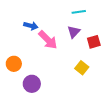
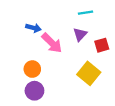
orange circle: (14, 64) -> (32, 69), moved
yellow square: (82, 68) -> (89, 73), size x1.5

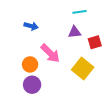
purple triangle: (80, 34) -> (75, 32), turned 40
pink arrow: (52, 43) -> (50, 53), moved

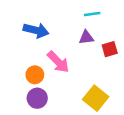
blue arrow: (31, 26) -> (36, 30), size x1.5
yellow square: (83, 69) -> (96, 98), moved

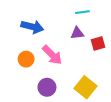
orange circle: (35, 75) -> (26, 59), moved
purple circle: (37, 98) -> (47, 87), moved

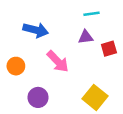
orange circle: (26, 59) -> (16, 66), moved
purple circle: (47, 87) -> (38, 97), moved

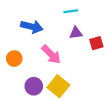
cyan line: (91, 14) -> (71, 11), moved
yellow square: (95, 97) -> (58, 86), moved

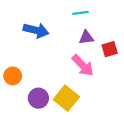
pink arrow: (51, 54) -> (83, 65), moved
orange circle: (14, 58) -> (13, 76), moved

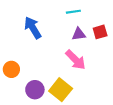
blue arrow: (36, 30) -> (33, 28), turned -135
red square: (110, 49) -> (100, 32), moved

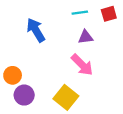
red square: (100, 32) -> (109, 14), moved
purple circle: (35, 90) -> (24, 95), moved

